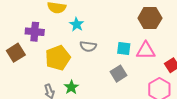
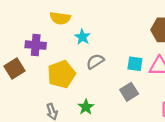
gray semicircle: (88, 46) -> (95, 61), turned 140
green star: (71, 87) -> (86, 107), moved

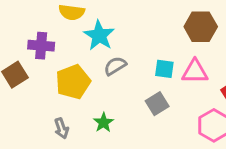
cyan star: (82, 37) -> (99, 35), size x1.5

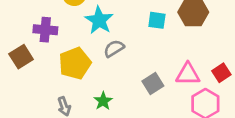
cyan square: (164, 69) -> (157, 20), moved
pink triangle: (195, 72) -> (188, 74), moved

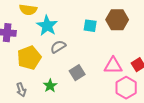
gray square: (153, 84) -> (77, 73), moved

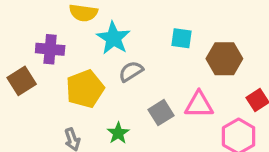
brown hexagon: (117, 20) -> (224, 59), moved
pink triangle: (113, 66) -> (199, 105), moved

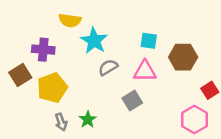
yellow pentagon: (85, 89) -> (52, 88), moved
pink triangle: (199, 105) -> (145, 71), moved
green star: (118, 133) -> (88, 119), moved

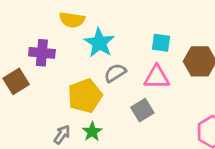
yellow pentagon: (52, 88) -> (85, 96), moved
gray arrow: (61, 122) -> (62, 135), turned -126

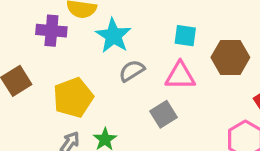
purple cross: (42, 53) -> (51, 31), moved
yellow pentagon: (85, 96) -> (73, 98), moved

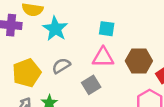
brown hexagon: (230, 57) -> (139, 61), moved
gray semicircle: (132, 71) -> (61, 66), moved

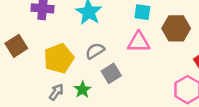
brown hexagon: (139, 61) -> (176, 28), moved
gray square: (91, 85) -> (111, 73), moved

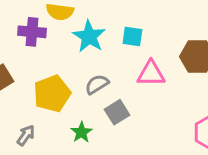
cyan square: (142, 12) -> (132, 36), moved
gray arrow: (56, 92) -> (26, 135), moved

